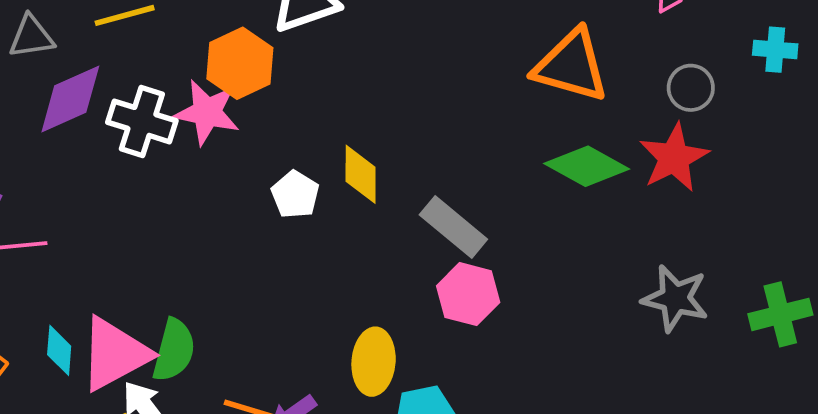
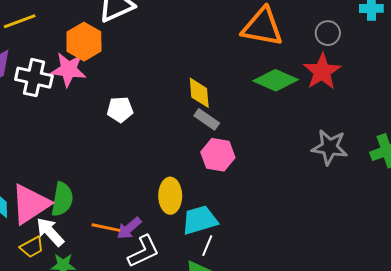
yellow diamond: (361, 174) -> (199, 93), moved
white pentagon: (295, 195) -> (120, 110), turned -30
gray rectangle: (453, 227) -> (207, 119), size x0.7

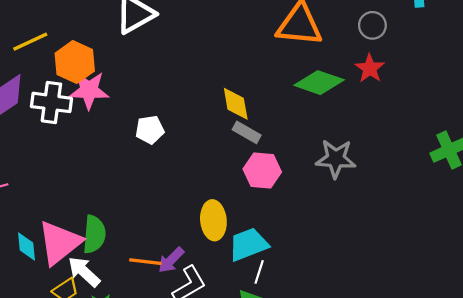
orange hexagon: (84, 42) -> (75, 62), moved
red star: (322, 71) -> (370, 68), size x0.7
gray star: (330, 147) -> (336, 159), moved

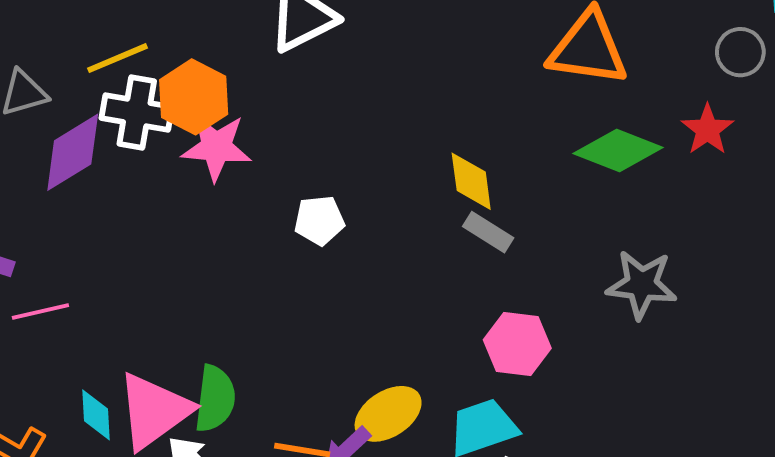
gray circle: (372, 25) -> (740, 52), moved
white cross: (51, 102) -> (137, 113), moved
pink hexagon: (262, 170) -> (517, 344), moved
yellow ellipse: (213, 220) -> (388, 414), moved, turned 60

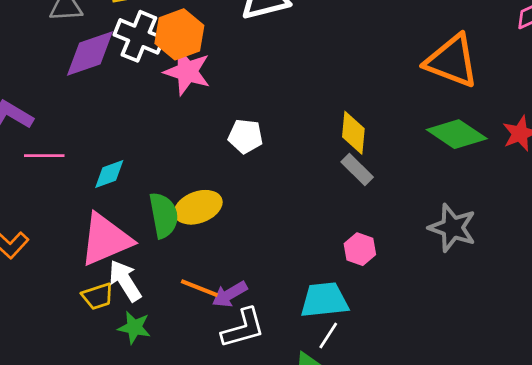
pink hexagon: (517, 344) -> (360, 249), size x0.7
green semicircle: (215, 399) -> (164, 215), moved, turned -30
yellow ellipse: (388, 414) -> (198, 207), moved
cyan diamond: (96, 415) -> (109, 174), moved, turned 60

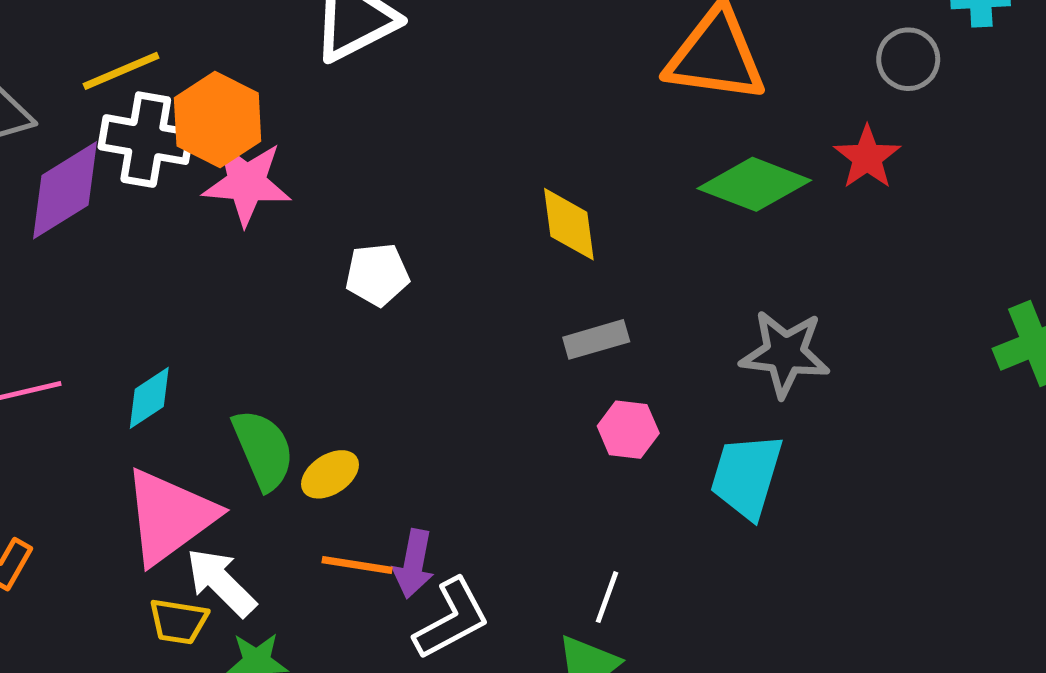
gray rectangle: (357, 169) -> (596, 339), moved, turned -48
yellow ellipse: (198, 207) -> (330, 474), moved, size x0.7
purple arrow: (230, 294) -> (414, 564), turned -36
yellow trapezoid: (98, 296) -> (178, 621), turned 40
cyan trapezoid: (324, 300) -> (747, 476), moved, turned -54

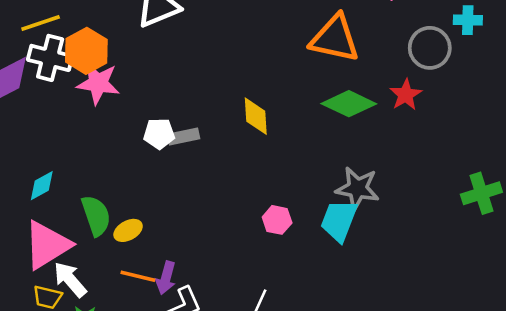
gray circle: (908, 59) -> (430, 48), size x1.4
gray rectangle: (596, 339) -> (184, 137), moved
cyan trapezoid: (747, 476) -> (339, 221), moved

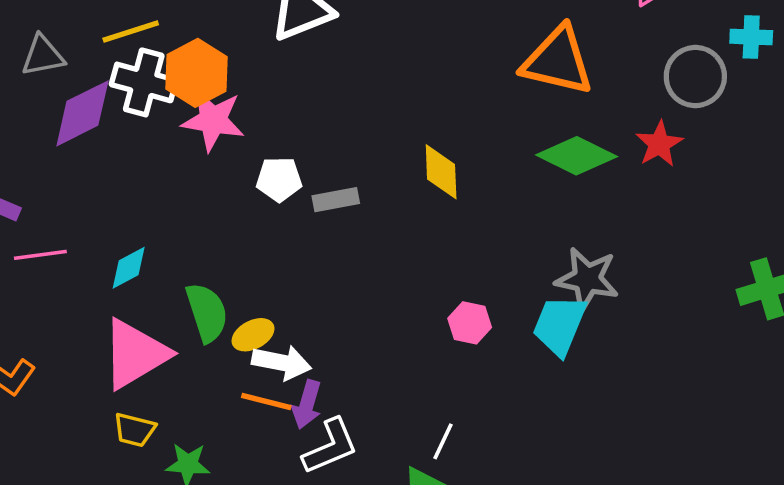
white pentagon: (159, 134) -> (279, 179), moved
white arrow: (70, 279) -> (282, 363), moved, turned 141

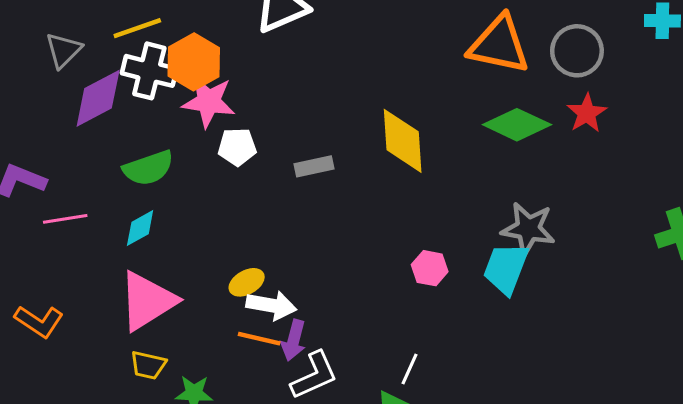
gray triangle: (43, 56) -> (63, 50), turned -33
gray circle: (695, 77) -> (577, 51), moved
yellow diamond: (441, 172) -> (403, 141), size x1.4
white pentagon: (279, 179) -> (237, 147), moved
green semicircle: (207, 312) -> (148, 168), moved, turned 90

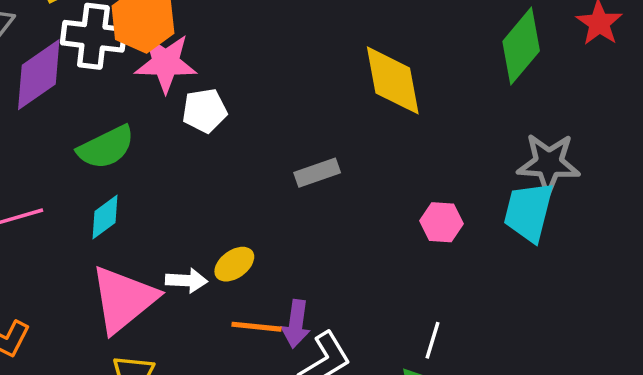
green diamond: (517, 125) -> (521, 46), turned -68
gray rectangle: (314, 166) -> (317, 173), moved
white arrow: (271, 305) -> (186, 280), moved, size x0.7

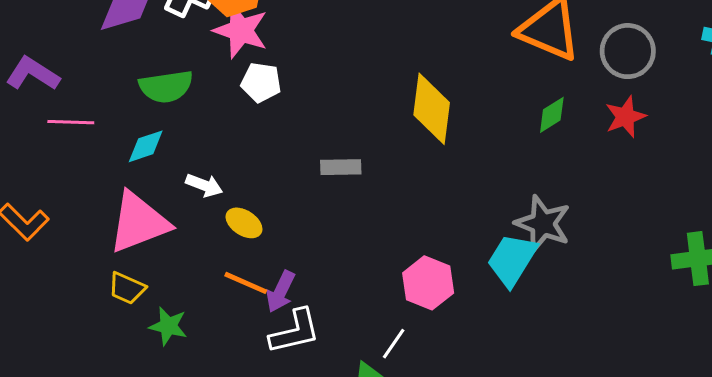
green diamond: (521, 46) -> (552, 115), size x0.6
pink hexagon: (442, 222) -> (428, 283), moved, size x1.4
yellow ellipse: (234, 264) -> (244, 223), turned 51
white arrow: (186, 280) -> (204, 185), moved

